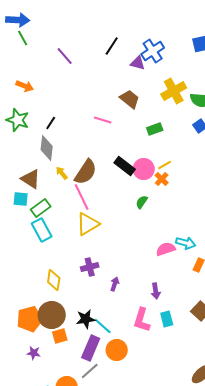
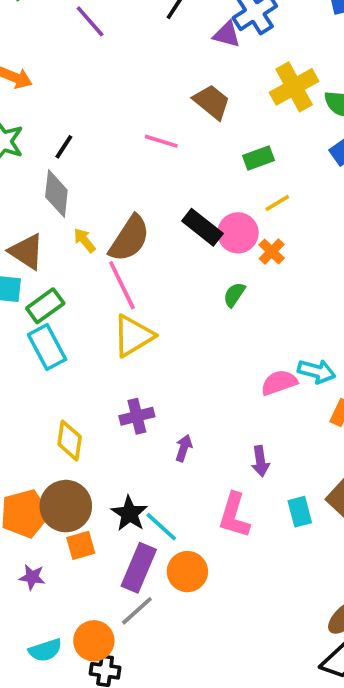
yellow line: (165, 165) -> (277, 203), moved
black star: (86, 319) -> (129, 514), turned -30
cyan rectangle: (167, 319) -> (300, 512), moved

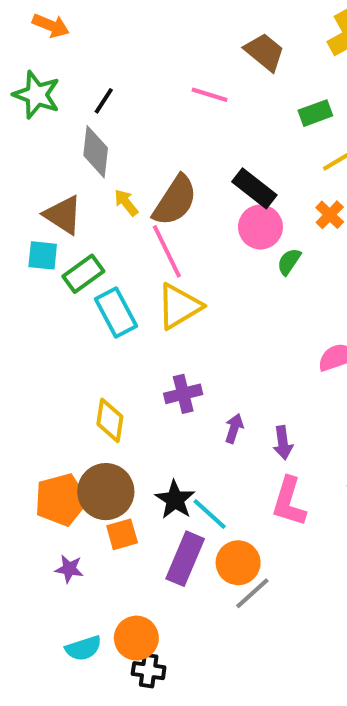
pink circle: (238, 233) -> (260, 227), moved
cyan rectangle: (47, 347) -> (116, 312), moved
purple arrow: (260, 461) -> (283, 443), moved
gray line: (137, 611) -> (252, 593), moved

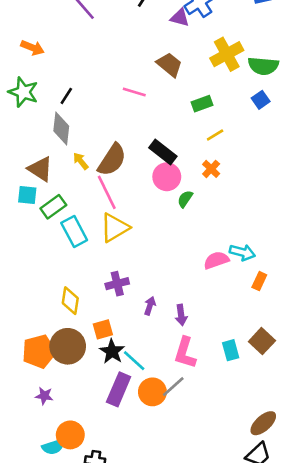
orange square: (122, 534) -> (103, 329), moved
gray line: (252, 593) -> (173, 387), moved
orange circle: (136, 638) -> (70, 435), moved

